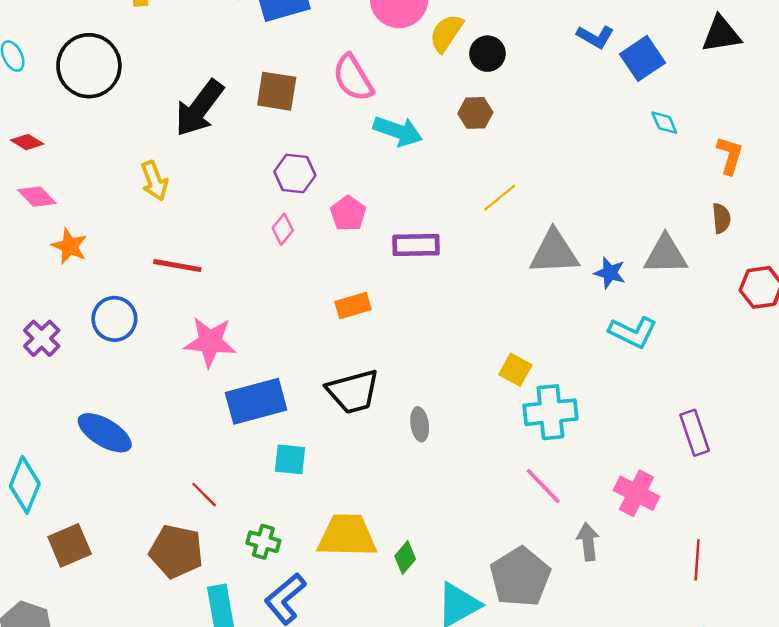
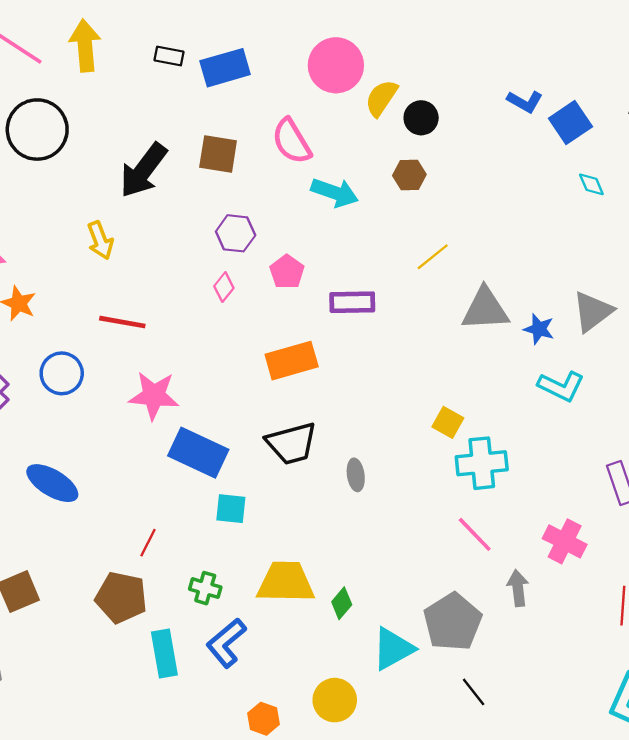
gray triangle: (666, 255) -> (593, 312), turned -36
orange rectangle: (353, 306) -> (292, 361), size x1.5
blue rectangle: (256, 401) -> (198, 453), turned 40
red line: (204, 495) -> (148, 543), turned 72

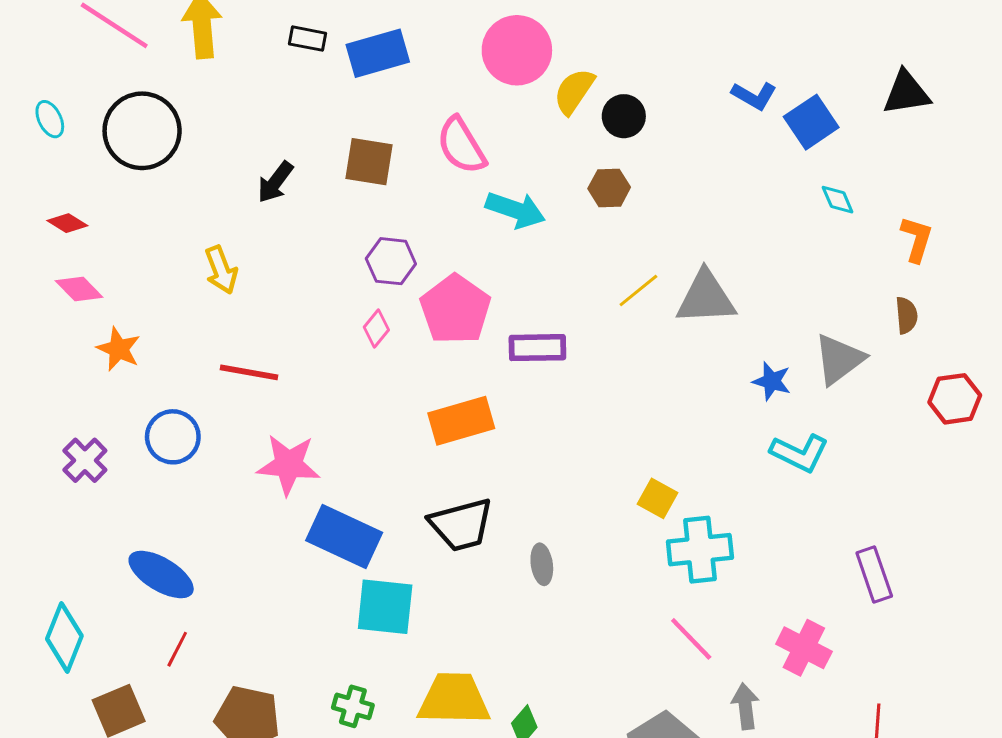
black arrow: (143, 170) -> (275, 182), size x0.6
pink pentagon: (287, 272) -> (455, 309), size x1.6
gray triangle: (485, 309) -> (706, 298), moved
cyan square: (231, 509) -> (385, 607), size x1.5
red line: (148, 543) -> (177, 649), moved

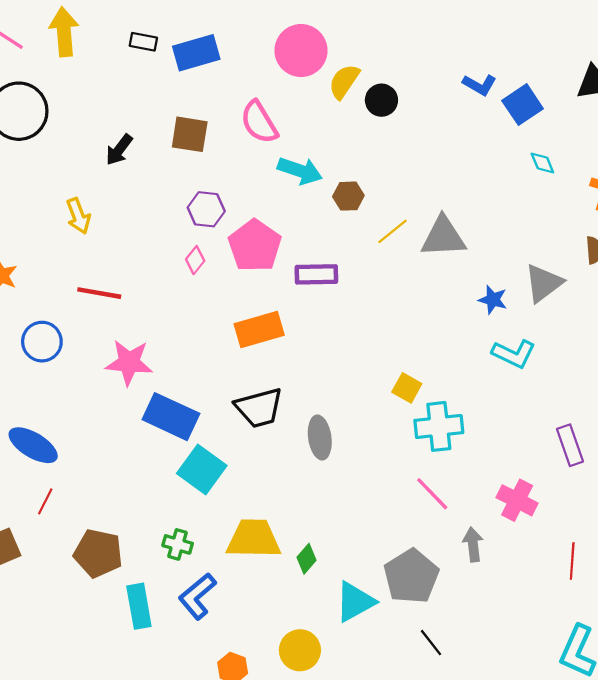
brown hexagon: (609, 188) -> (348, 196), moved
gray ellipse: (542, 564) -> (320, 437), size x1.4
cyan square: (385, 607) -> (202, 469), turned 30

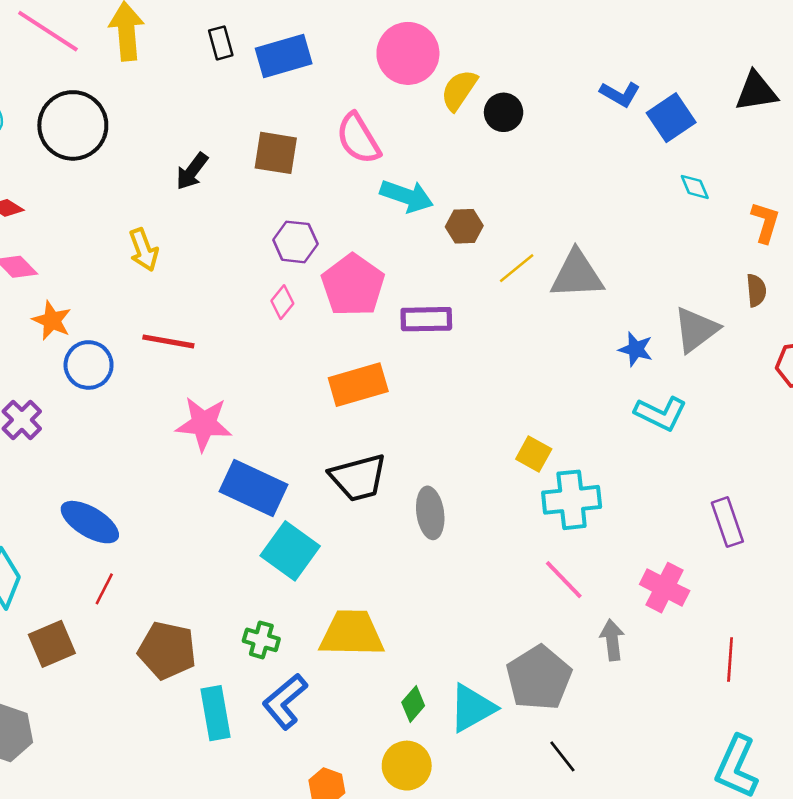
black rectangle: (143, 42) -> (221, 43), turned 64
blue circle: (42, 342) -> (89, 365), moved
green diamond: (307, 559) -> (413, 704), moved

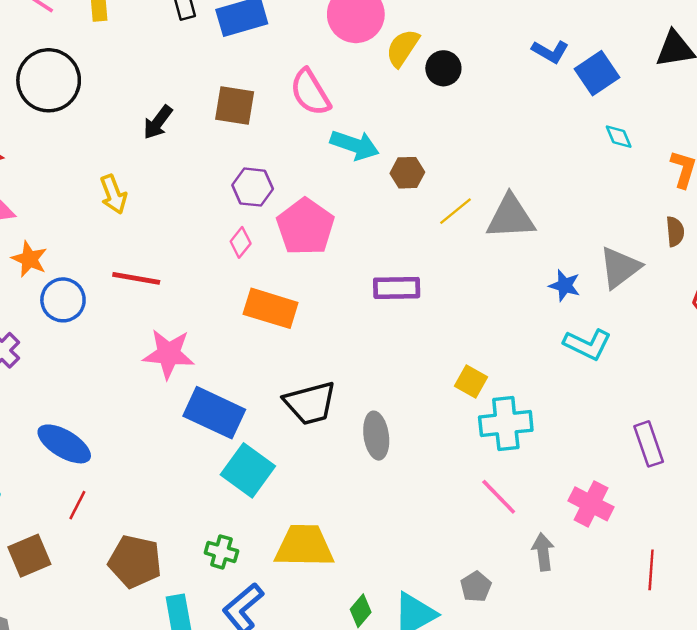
purple rectangle: (426, 319) -> (397, 288), moved
orange rectangle: (358, 385) -> (271, 308), moved, turned 33
gray pentagon: (539, 678) -> (476, 587), size x0.5

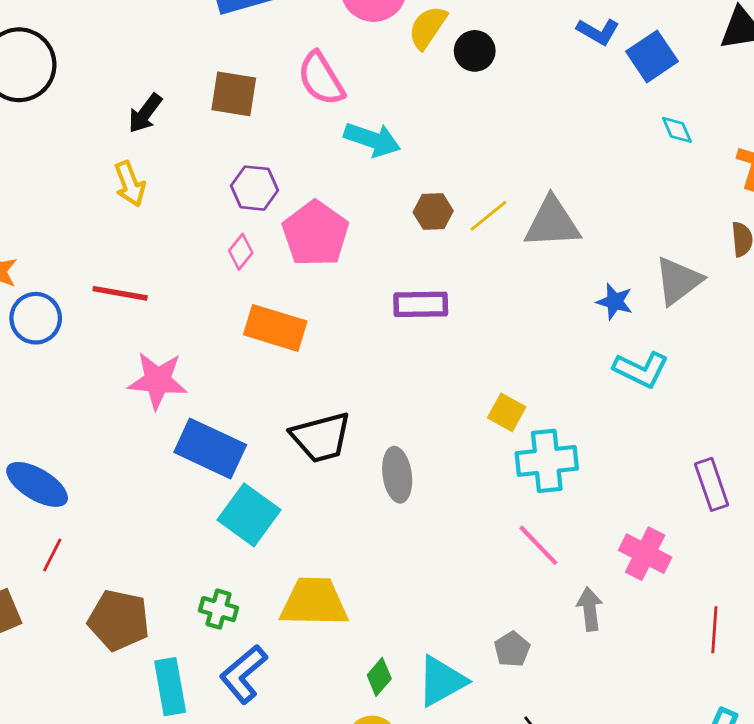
brown hexagon: (407, 173) -> (433, 212), moved
yellow arrow: (113, 194) -> (130, 184), moved

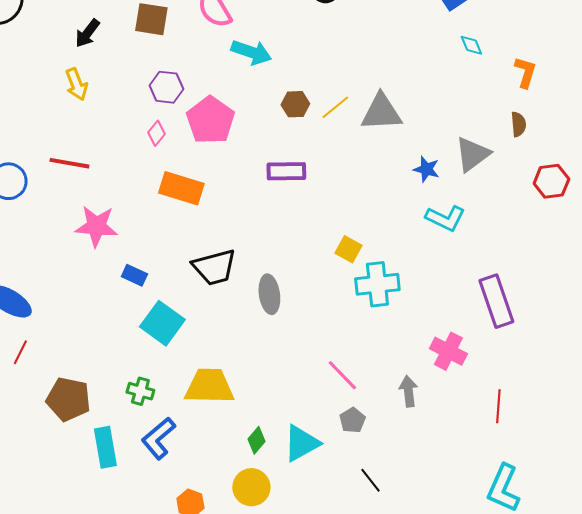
blue rectangle: (210, 448) -> (134, 275), size x0.5
purple rectangle: (712, 484) -> (496, 301), size x1.4
pink line: (538, 545) -> (342, 375), moved

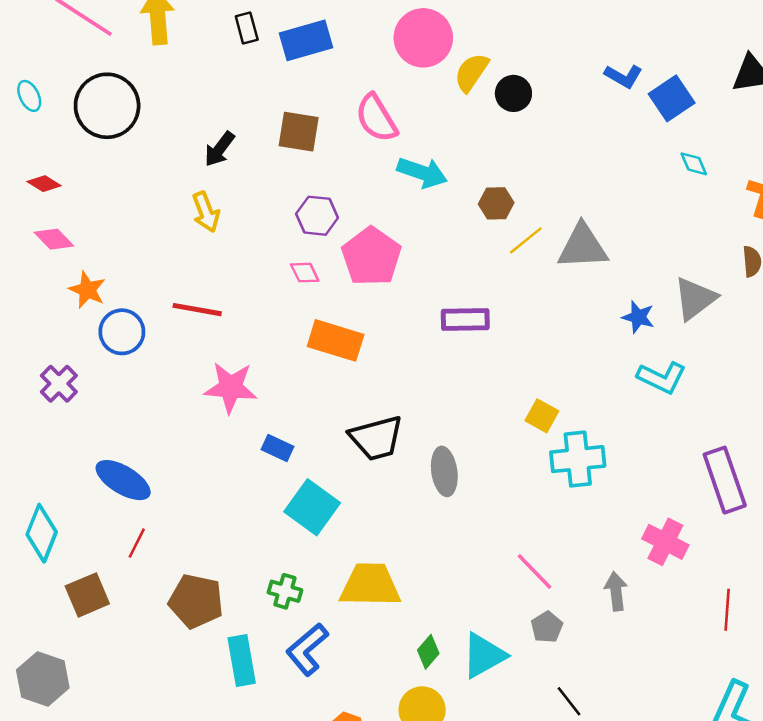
brown hexagon: (295, 104) -> (496, 203), moved
pink diamond: (156, 133) -> (305, 273), turned -65

